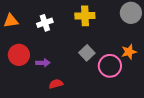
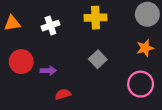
orange star: (129, 52) -> (145, 48), moved
pink circle: (110, 66) -> (141, 84), moved

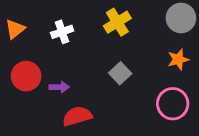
yellow cross: (96, 18) -> (117, 22), turned -30
orange triangle: (12, 23) -> (15, 29), turned -30
red semicircle: (63, 94) -> (77, 116), size x1.5

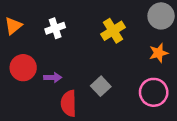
yellow cross: (117, 22) -> (113, 31), moved
gray square: (120, 73) -> (101, 86), moved
red semicircle: (77, 116) -> (69, 103), turned -75

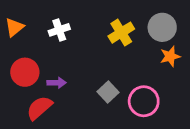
gray circle: (161, 16) -> (162, 27), moved
pink circle: (154, 92) -> (144, 101), moved
red semicircle: (69, 103) -> (39, 108), moved, turned 50

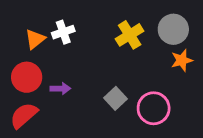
orange triangle: (14, 27) -> (35, 39), moved
red semicircle: (39, 108) -> (24, 115), moved

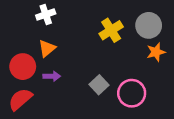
white cross: (63, 32) -> (46, 15), moved
orange triangle: (35, 39) -> (47, 48), moved

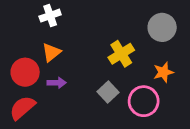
yellow cross: (111, 30) -> (121, 54), moved
orange star: (156, 52) -> (163, 72), moved

